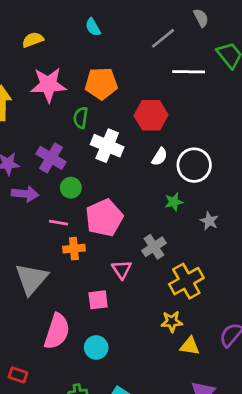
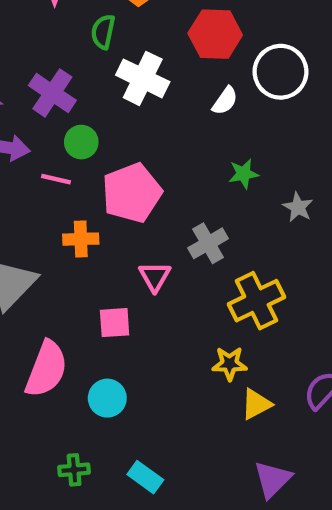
white circle: (194, 165) -> (280, 72), moved
pink line: (58, 223) -> (56, 179), moved
yellow triangle: (190, 346) -> (256, 404), turned -40

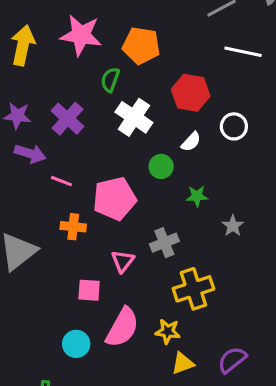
white circle: (280, 72) -> (234, 126), size x0.7
green circle: (81, 142) -> (161, 166), moved
pink semicircle: (46, 369) -> (122, 327), moved

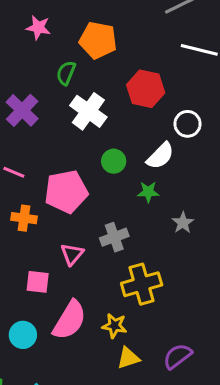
pink star: (81, 35) -> (38, 28), size x0.6
white semicircle: (191, 142) -> (160, 156), moved, size x1.4

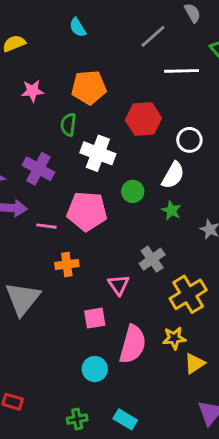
pink pentagon: (66, 192) -> (87, 211), moved, turned 30
green star: (148, 192) -> (171, 210), turned -30

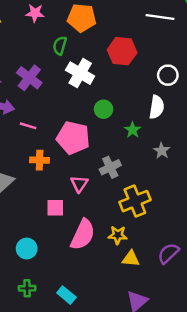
white circle: (189, 140) -> (168, 75), moved
white semicircle: (173, 175) -> (157, 107), moved, turned -30
pink pentagon: (87, 211) -> (73, 138), moved
yellow triangle: (195, 363) -> (131, 259), turned 30
cyan circle: (95, 369) -> (27, 249), moved

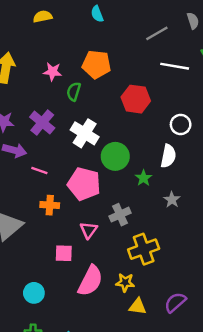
pink star: (35, 13) -> (52, 72), moved
white cross: (80, 73) -> (85, 133), moved
green circle: (104, 109) -> (115, 156), size x1.5

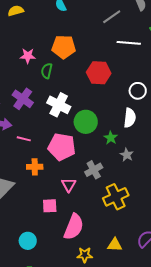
gray star: (172, 200) -> (127, 155), moved
yellow star: (125, 283) -> (85, 255), moved

